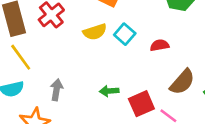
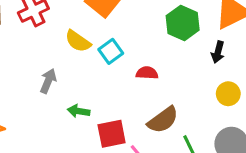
yellow semicircle: (95, 32) -> (78, 41), turned 40
gray arrow: (56, 90) -> (48, 81), moved

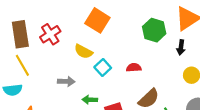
cyan square: (111, 51) -> (103, 68), moved
gray arrow: (48, 81) -> (66, 81), turned 77

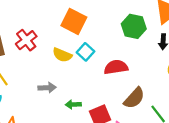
cyan square: (103, 68) -> (85, 52), moved
red semicircle: (134, 68) -> (116, 67), size x1.5

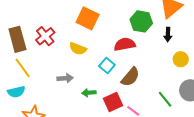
cyan square: (85, 52) -> (107, 65), moved
red semicircle: (116, 67) -> (125, 44), moved
brown semicircle: (134, 98) -> (130, 77), moved

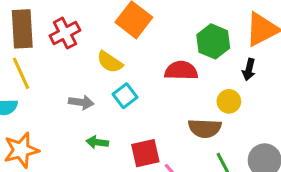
yellow circle: (181, 59) -> (229, 101), moved
cyan square: (107, 65) -> (125, 96), moved
brown semicircle: (130, 77) -> (205, 128), moved, turned 40
green arrow: (89, 93) -> (97, 142), moved

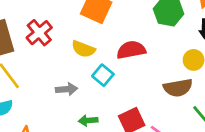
red semicircle: (181, 71) -> (131, 50), moved

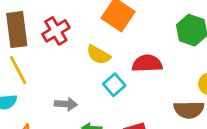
gray arrow: (67, 89) -> (66, 104), moved

